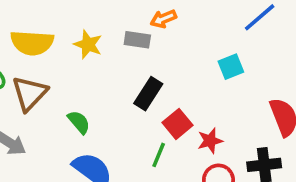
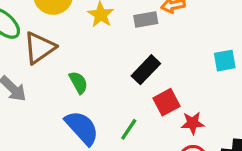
gray rectangle: (137, 40) -> (146, 19), turned -30
green line: (159, 155) -> (129, 129), moved

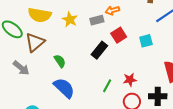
red square: (166, 102) -> (119, 35), moved
green line: (129, 129) -> (107, 86), moved

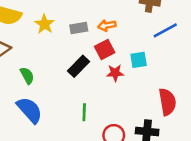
orange arrow: (112, 10) -> (107, 25), moved
red star: (130, 80) -> (115, 73), moved
green line: (107, 86) -> (84, 112), turned -32

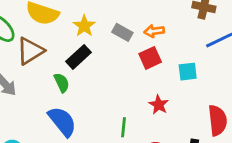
gray rectangle: (79, 28) -> (122, 32), turned 36
black rectangle: (78, 66) -> (78, 57), moved
red star: (115, 73) -> (159, 105), moved, turned 30

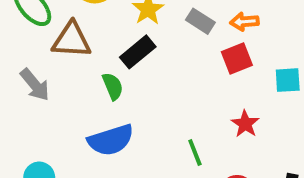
brown triangle: (30, 51) -> (71, 40), turned 32
blue semicircle: (62, 121) -> (111, 140), turned 108
green line: (124, 127) -> (195, 152), turned -30

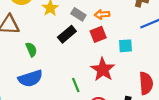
black rectangle: (138, 52) -> (67, 34), moved
red star: (245, 124) -> (103, 70), size x1.6

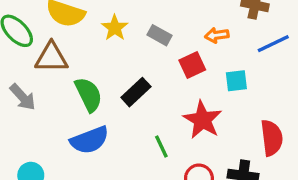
orange arrow: (102, 14) -> (217, 35), moved
black rectangle: (67, 34) -> (136, 92), moved
green semicircle: (31, 50) -> (89, 95), size x1.5

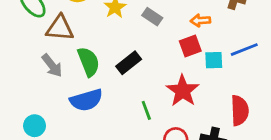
blue line: (273, 44) -> (244, 50), moved
red square: (192, 65) -> (190, 46), moved
gray arrow: (23, 97) -> (52, 66), moved

